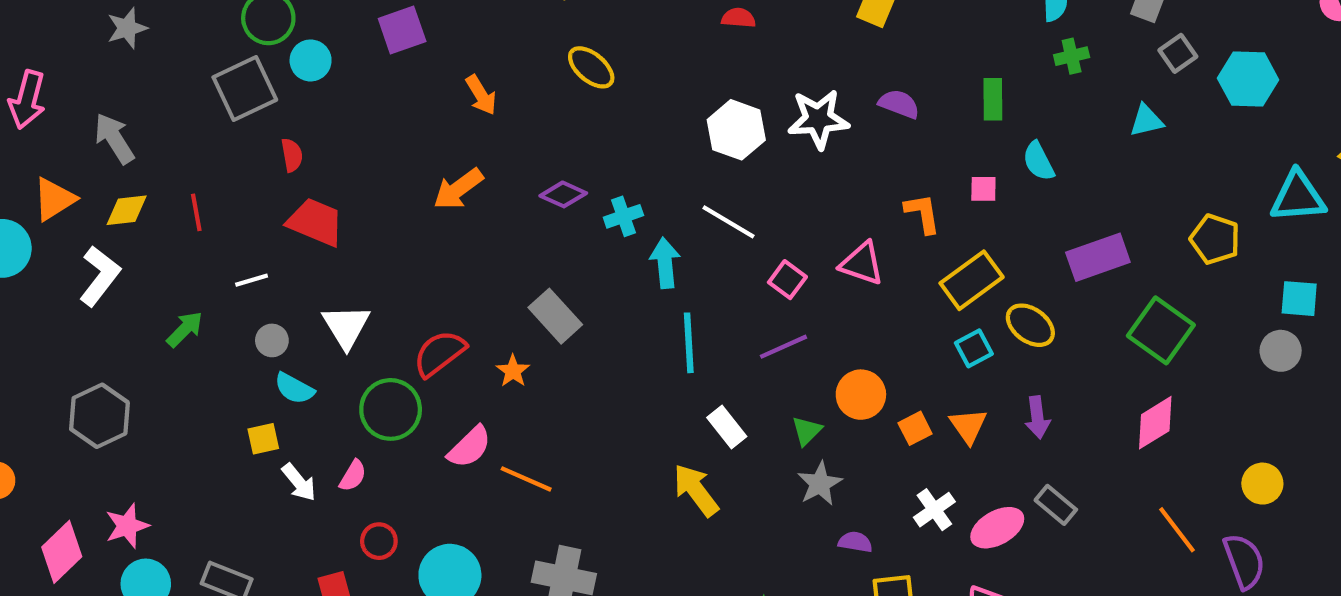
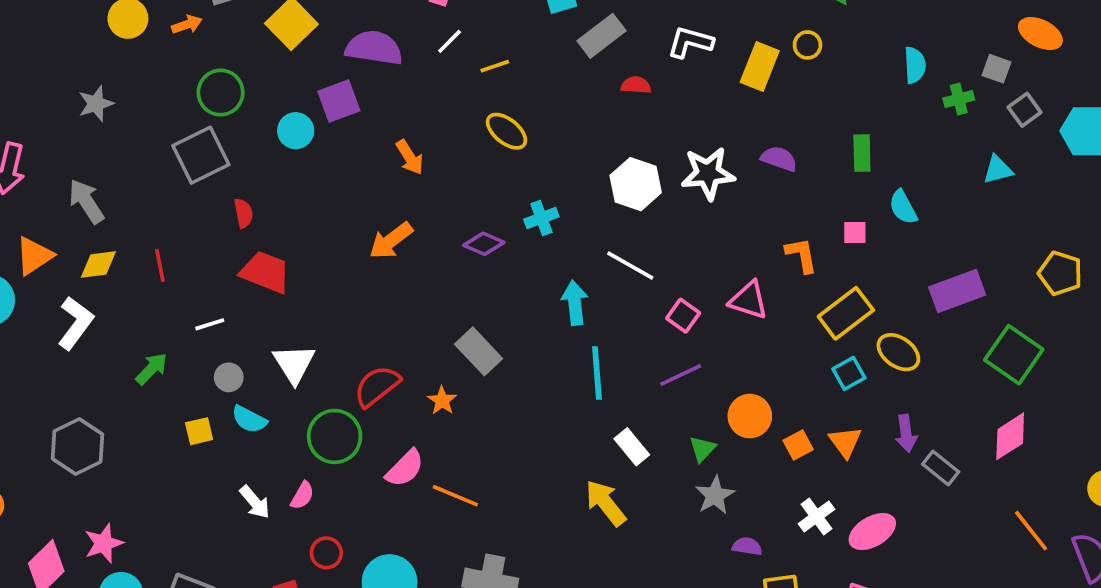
green cross: (1072, 56) -> (959, 99), moved
cyan circle: (311, 60) -> (296, 131), moved
cyan cross: (623, 216) -> (541, 218), moved
yellow square: (263, 439) -> (199, 431), moved
gray rectangle: (1056, 505) -> (941, 468), moved

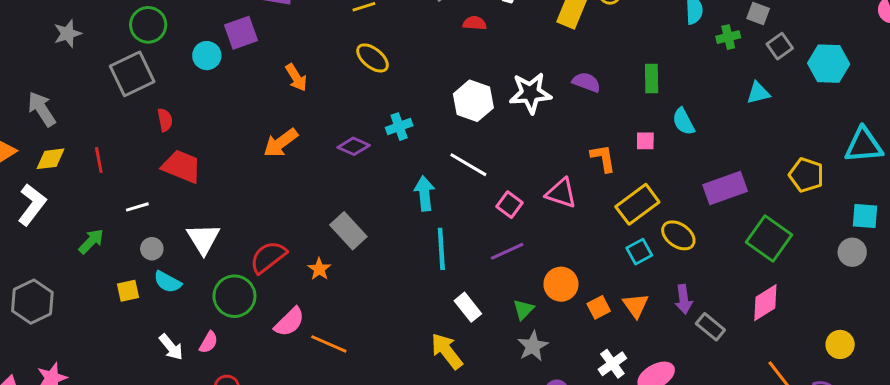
gray star: (96, 104) -> (68, 34), moved

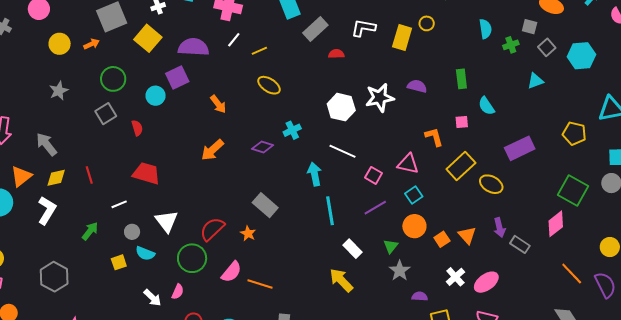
gray square: (132, 74) -> (106, 114), size x0.7
red semicircle: (165, 120) -> (137, 128), moved
green square: (769, 238) -> (573, 190), moved
cyan square: (639, 252) -> (414, 195), moved

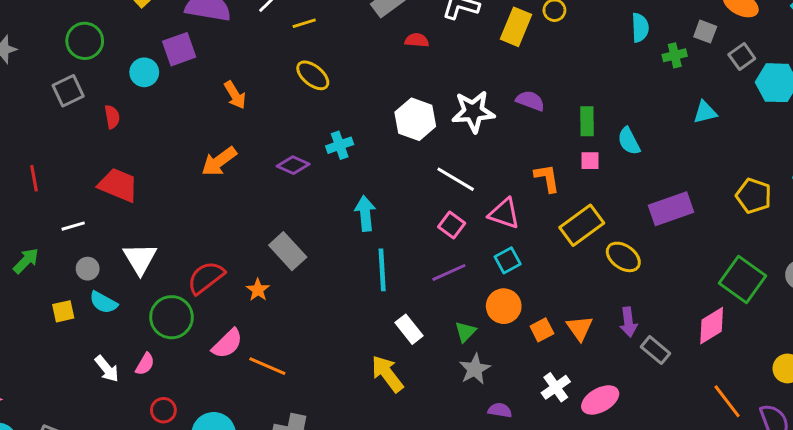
gray square: (547, 47) -> (742, 57), moved
green rectangle: (461, 79) -> (587, 121), moved
white line: (342, 151) -> (456, 179), moved

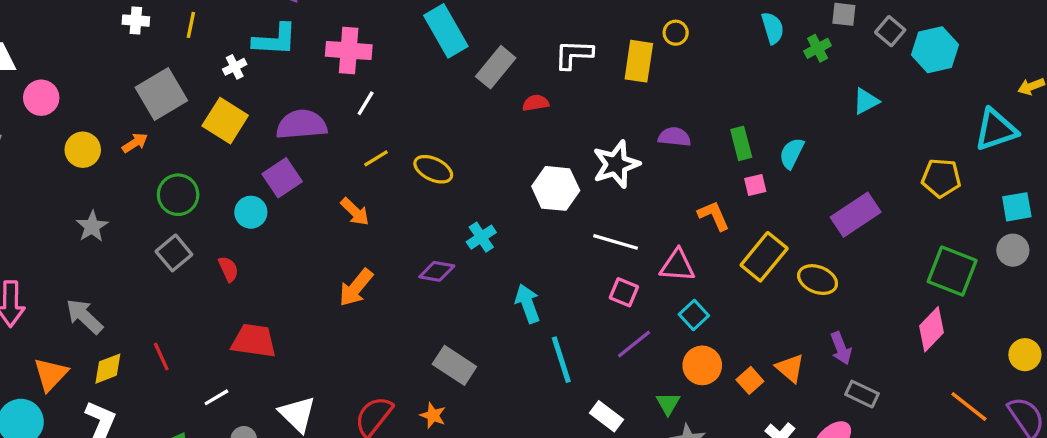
yellow line: (304, 23) -> (376, 158), moved
cyan semicircle: (629, 141) -> (792, 153), turned 68
gray rectangle: (656, 350) -> (862, 394), moved

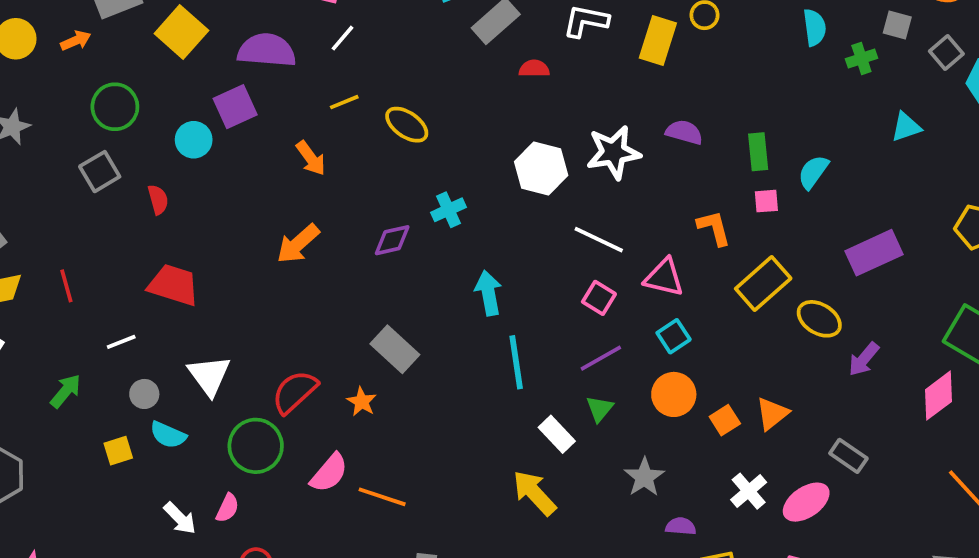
purple diamond: (437, 271) -> (392, 240), turned -32
purple arrow: (841, 348) -> (864, 359), moved, turned 52
orange triangle: (790, 368) -> (772, 414), turned 32
green triangle: (668, 403) -> (600, 409), moved

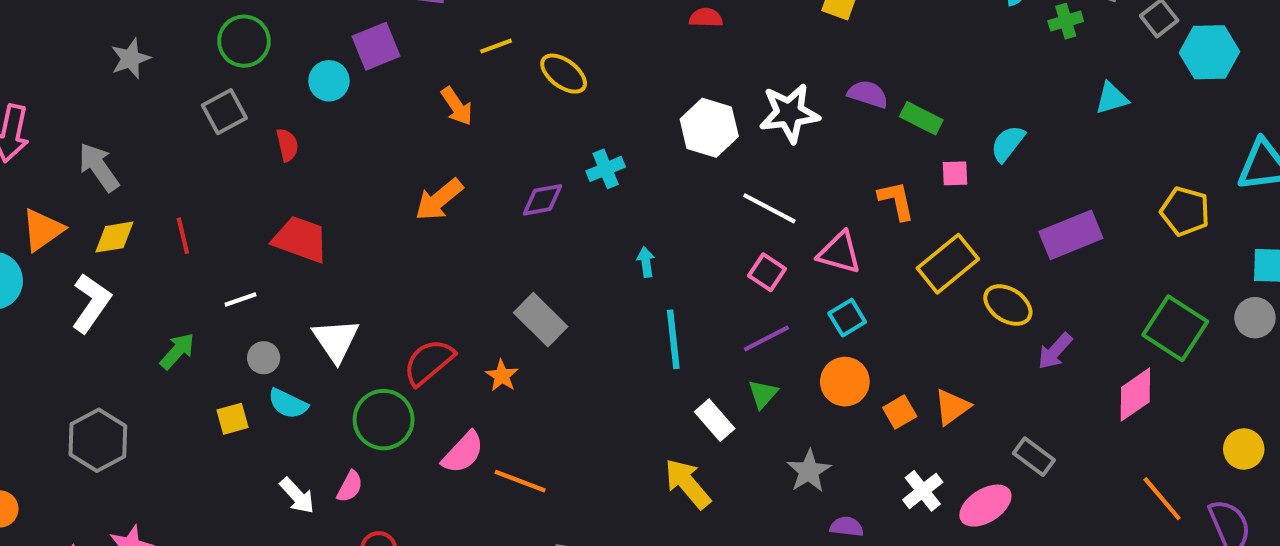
green rectangle: (758, 152) -> (921, 118), moved, turned -60
cyan arrow: (488, 293) -> (646, 262), size x0.6

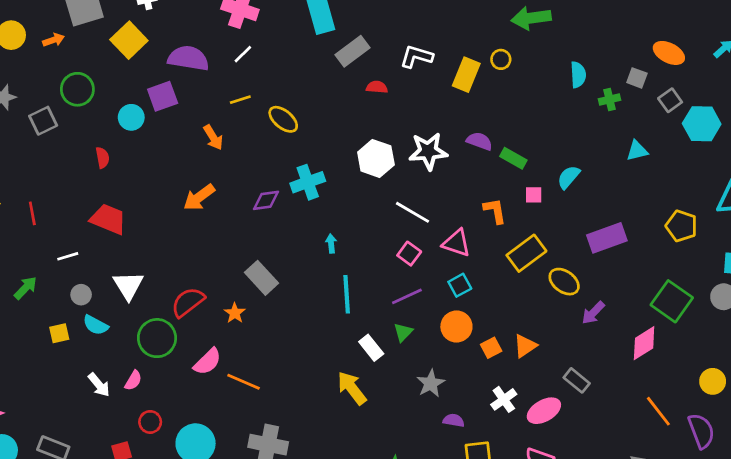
gray square: (224, 112) -> (43, 121), moved
cyan cross: (606, 169) -> (308, 182), size x1.4

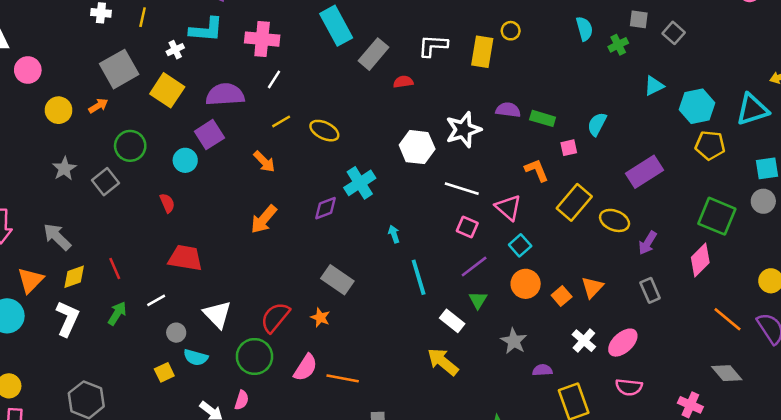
cyan hexagon: (702, 124) -> (697, 106), moved
pink triangle: (457, 243) -> (508, 208), turned 36
green arrow: (25, 288) -> (117, 313), moved
gray rectangle: (577, 380) -> (650, 290), moved, turned 40

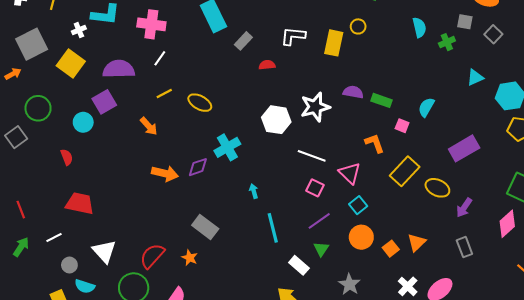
gray rectangle: (373, 54) -> (243, 41), size x0.7
pink square: (569, 148) -> (402, 126), turned 32
orange arrow: (264, 219) -> (165, 173), moved, turned -120

